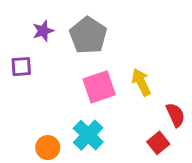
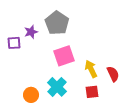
purple star: (43, 31) -> (31, 32), moved
yellow arrow: (141, 82) -> (91, 69), moved
red square: (158, 143) -> (92, 92), moved, turned 32

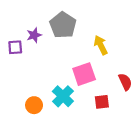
pink square: (64, 56) -> (84, 74), moved
yellow arrow: (91, 69) -> (101, 45), moved

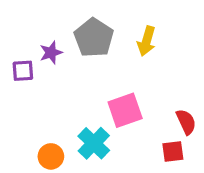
yellow arrow: (101, 45) -> (147, 41), moved, turned -138
red square: (102, 102) -> (173, 151), moved

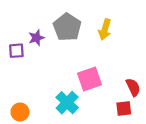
orange circle: (51, 156) -> (20, 112), moved

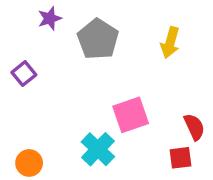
yellow arrow: (105, 29) -> (170, 43), moved
purple star: (36, 38) -> (50, 18), moved
purple square: (16, 51) -> (24, 74), turned -35

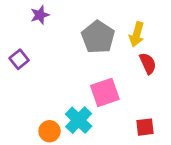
gray pentagon: (98, 39) -> (98, 37), moved
red semicircle: (194, 127) -> (148, 63), moved
orange circle: (29, 163) -> (50, 131), moved

